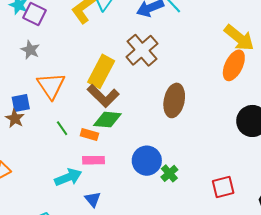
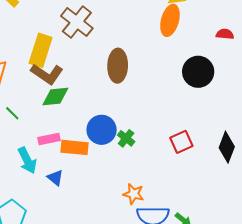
orange rectangle: (89, 135) -> (75, 147), moved, size x1.5
cyan arrow: (68, 177) -> (27, 160), turned 96

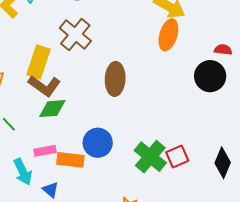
black circle: (198, 72) -> (210, 76), moved
green cross: (126, 138) -> (150, 157), moved, size x1.8

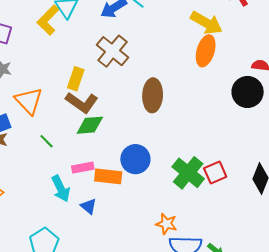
yellow rectangle: (38, 62) -> (76, 79), size x0.7

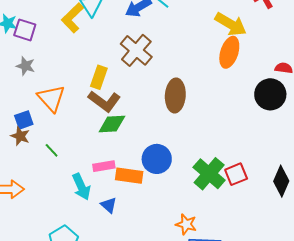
green line: (47, 141) -> (52, 150), moved

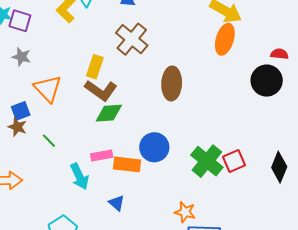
blue triangle: (109, 205) -> (117, 203), moved

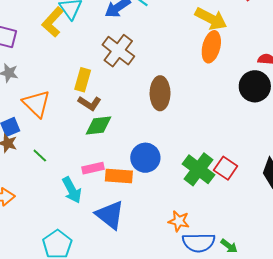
brown L-shape: (101, 90) -> (90, 103), size x0.7
red square: (234, 161) -> (226, 168), turned -30
blue triangle: (117, 203) -> (110, 215), size x1.8

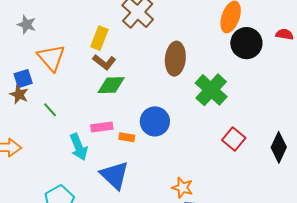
black circle: (255, 86) -> (246, 43), moved
green cross: (199, 169) -> (211, 90), moved
orange rectangle: (119, 176) -> (127, 137), size x0.6

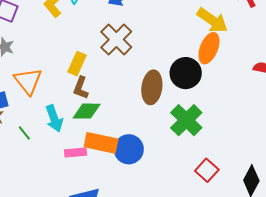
black circle: (246, 43) -> (186, 73), moved
brown L-shape: (104, 62) -> (81, 88), turned 70
orange rectangle: (127, 137) -> (101, 143), moved, size x2.0
cyan arrow: (79, 147) -> (54, 118), moved

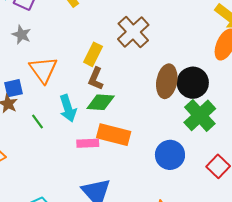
black circle: (186, 73) -> (193, 83), moved
blue circle: (129, 149) -> (170, 155), moved

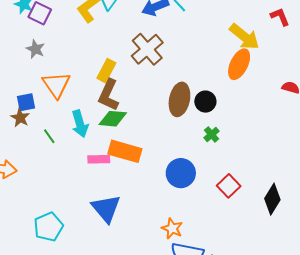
brown L-shape: (96, 79) -> (109, 95), size x1.4
black circle: (193, 83) -> (205, 102), size x0.7
green cross: (200, 115) -> (212, 134), size x0.5

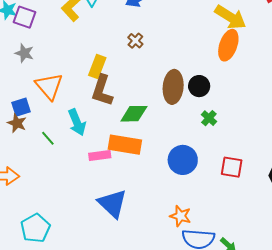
brown cross: (147, 49) -> (135, 41), size x0.5
green diamond: (113, 119) -> (134, 114), moved
red square: (229, 186) -> (232, 167), turned -30
cyan pentagon: (48, 227) -> (35, 228), moved

